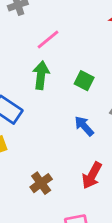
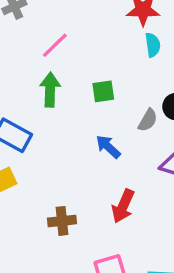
green square: (84, 81) -> (103, 91), turned -30
brown cross: (41, 183) -> (62, 221), turned 35

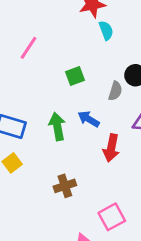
green arrow: (50, 90) -> (57, 127), moved
red arrow: (123, 206) -> (111, 148), moved

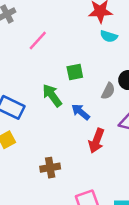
cyan semicircle: (106, 30) -> (109, 36), turned 119
green arrow: (57, 127) -> (52, 95), moved, turned -35

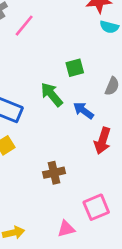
pink line: (38, 40) -> (24, 26), moved

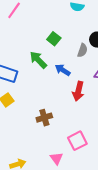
green square: (75, 68) -> (54, 39), turned -32
pink triangle: (66, 229) -> (56, 158), turned -48

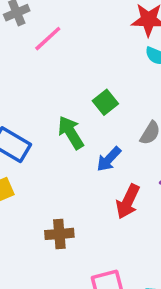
blue arrow: (63, 70) -> (109, 159), turned -91

